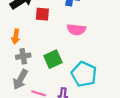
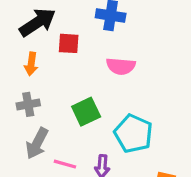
orange arrow: (16, 37) -> (31, 64), moved
gray cross: (23, 56) -> (28, 104), moved

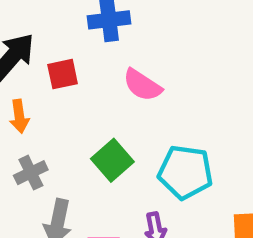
pink semicircle: (121, 66) -> (142, 85), turned 44

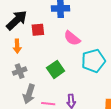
cyan pentagon: (185, 172) -> (93, 61), moved, turned -30

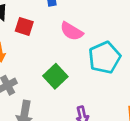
red square: (38, 30) -> (24, 26), turned 32

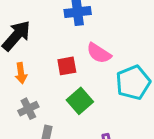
red square: (24, 26) -> (67, 66), moved, turned -30

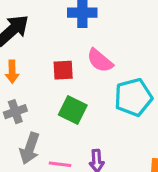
green square: (80, 101) -> (73, 110), turned -30

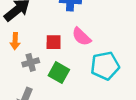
gray cross: (15, 112) -> (31, 62), moved

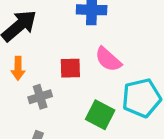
green square: (59, 73) -> (100, 115), moved

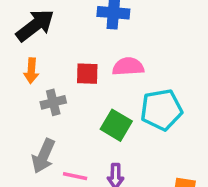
pink semicircle: (108, 59) -> (128, 67), turned 132

